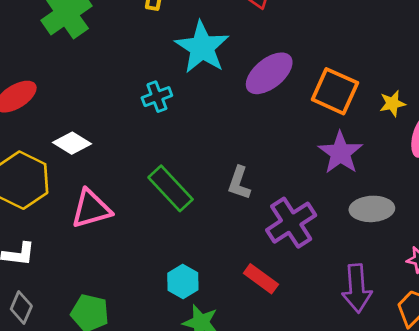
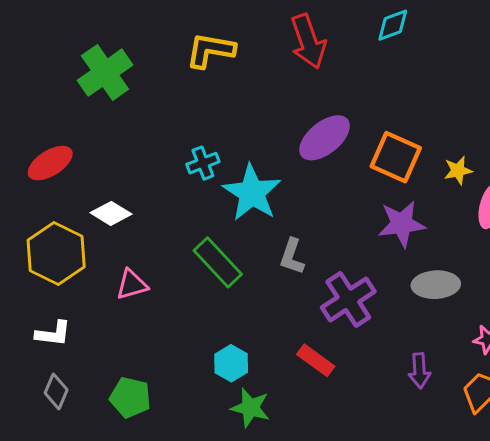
cyan star: (202, 47) -> (252, 193), moved
purple star: (340, 153) -> (402, 224), turned 30
pink triangle: (91, 209) -> (132, 285), size x0.7
purple arrow: (357, 288) -> (419, 371), size x0.7

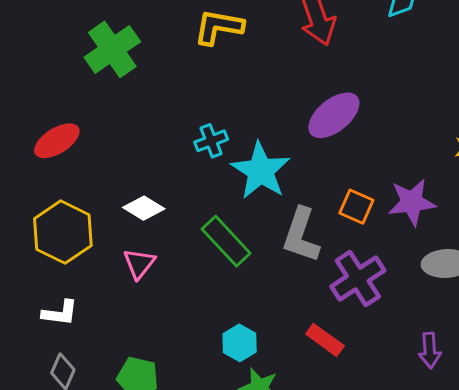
orange square: (396, 157) -> (356, 207), moved, size x0.7
white diamond: (111, 213) -> (144, 208), moved
gray L-shape: (292, 256) -> (301, 235), size x1.5
pink triangle: (132, 285) -> (139, 264), turned -36

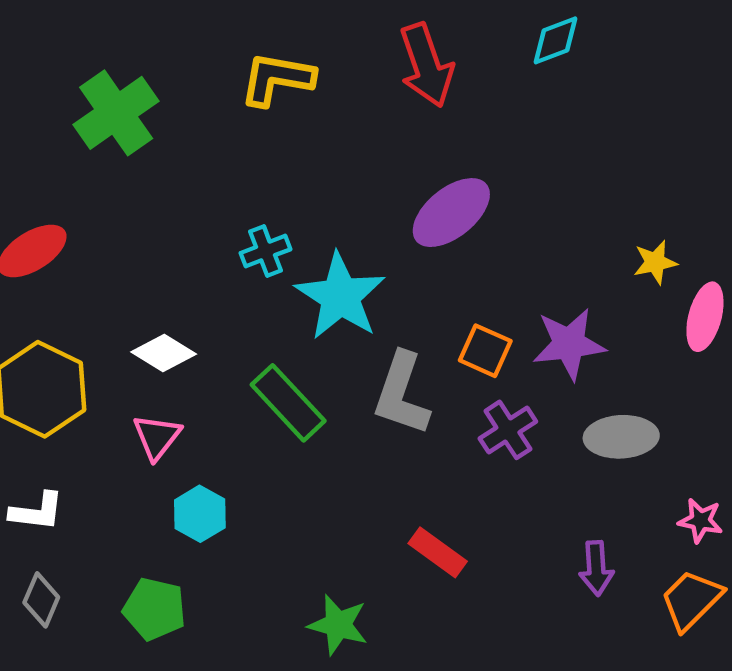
purple cross: (358, 279) -> (508, 430), moved, size x0.7
cyan hexagon: (240, 343) -> (200, 514), moved

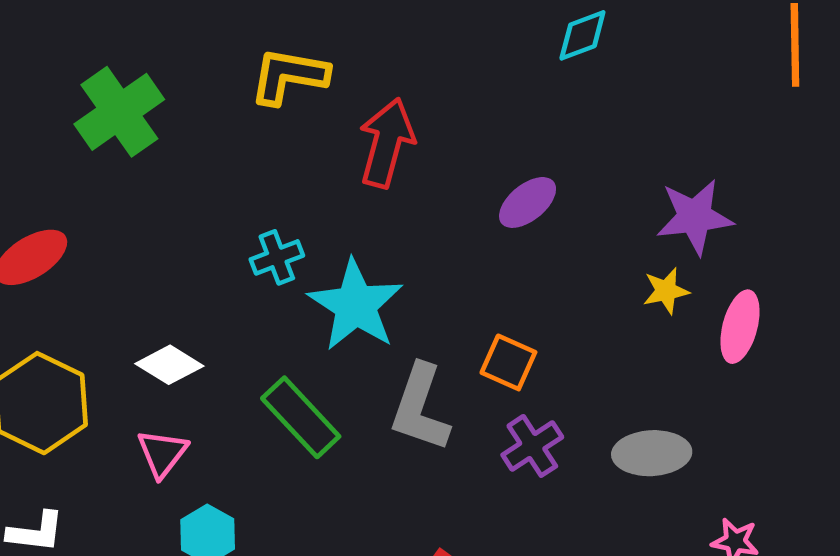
red arrow: (426, 65) -> (387, 143), moved, turned -146
purple ellipse: (451, 213) -> (528, 202), moved, size x0.7
yellow star: (655, 262) -> (666, 291), moved
purple star: (569, 344) -> (695, 217), moved

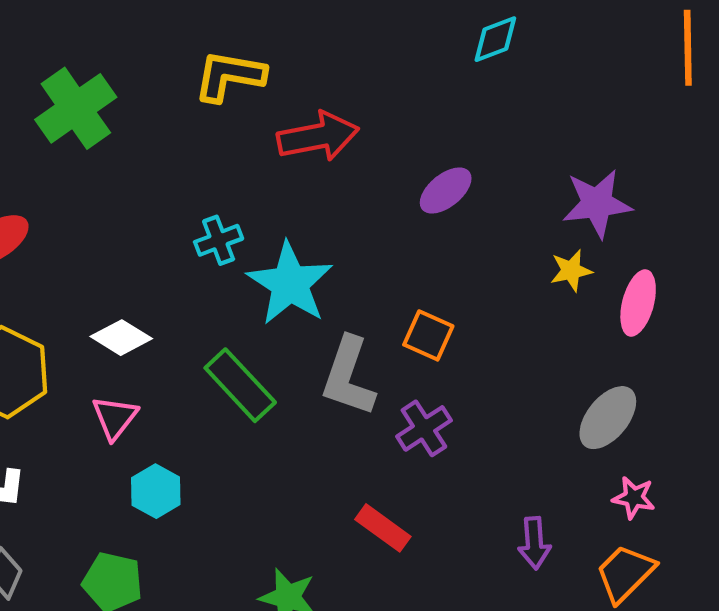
red arrow: (387, 143) -> (318, 136), turned 64
purple cross: (532, 446) -> (424, 428), moved
gray ellipse: (652, 453) -> (608, 418), moved, turned -48

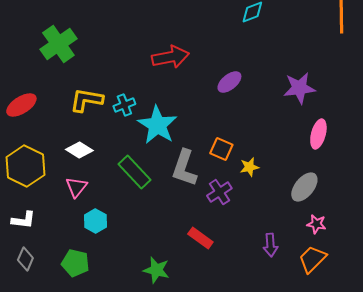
yellow L-shape: (229, 76) -> (86, 100), moved
yellow star: (571, 271) -> (249, 167), moved

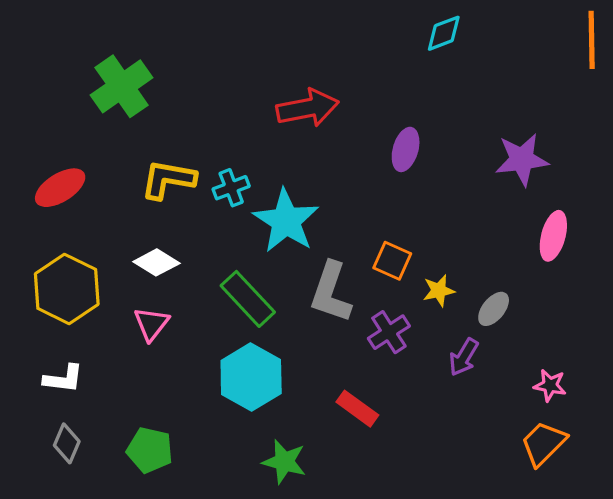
purple ellipse: (229, 82) -> (406, 149), turned -35
gray ellipse: (304, 187) -> (494, 309), moved, size x0.7
cyan hexagon: (95, 221) -> (251, 377), moved, size x1.6
purple arrow: (270, 245) -> (464, 357), moved, turned 35

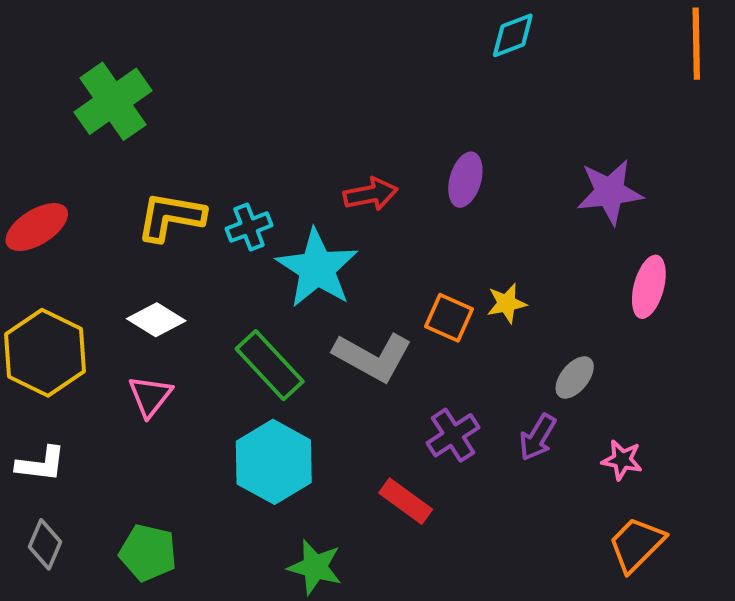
red arrow: (308, 108) -> (371, 194), moved, size x0.7
yellow star: (439, 291) -> (507, 303), moved
gray L-shape: (331, 292) -> (373, 357), turned -80
purple cross: (389, 332) -> (453, 435), moved
pink star: (550, 385) -> (622, 460), moved

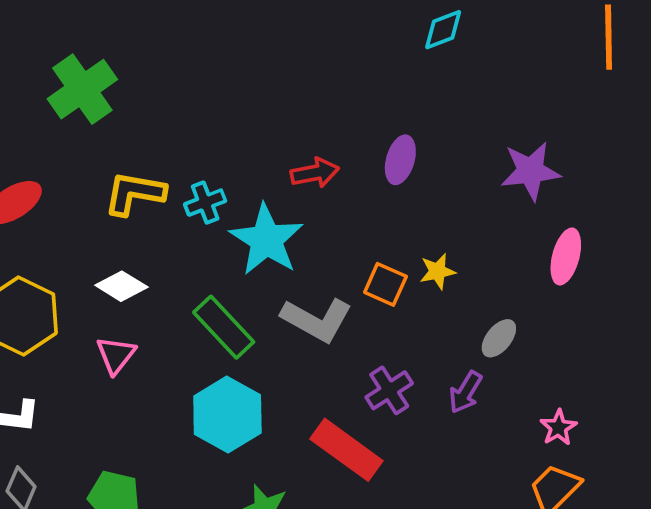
pink star: (622, 460) -> (558, 428), moved, turned 30
red rectangle: (406, 501) -> (346, 450), size x1.5

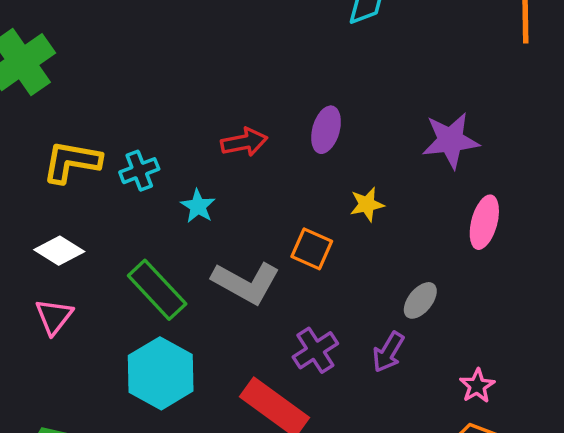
cyan star: (266, 240) -> (198, 206), size x0.5
yellow star: (438, 271) -> (367, 204), moved

